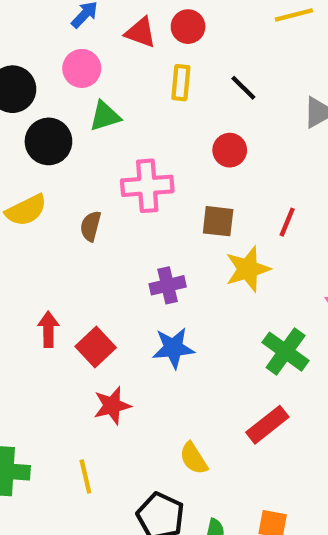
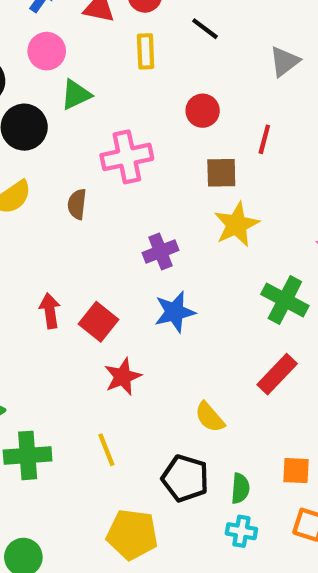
black line: (243, 88) -> (205, 29), moved
brown square: (218, 221) -> (221, 173), moved
red line: (287, 222) -> (264, 139), moved

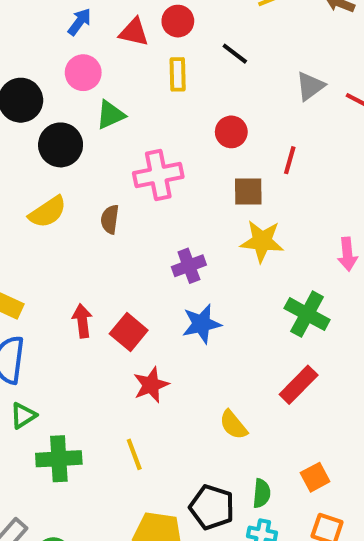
yellow star: (237, 225) -> (262, 241), turned 30
orange square: (296, 471) -> (315, 477), turned -32
black pentagon: (185, 478) -> (212, 507), moved

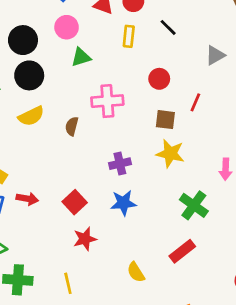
black circle: (61, 145) -> (29, 75), moved
red arrow: (82, 321) -> (27, 199), moved, turned 100

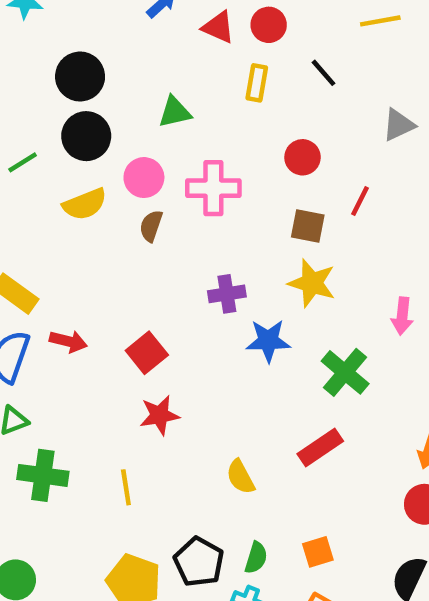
pink circle: (67, 27) -> (144, 178), moved
blue star: (123, 203) -> (268, 341), moved

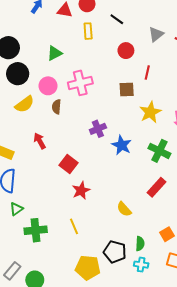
red circle: (302, 157) -> (126, 51), moved
yellow star: (312, 283) -> (150, 112), moved, turned -30
red arrow: (68, 341) -> (40, 141), moved, turned -119
blue star: (268, 341) -> (122, 145), turned -30

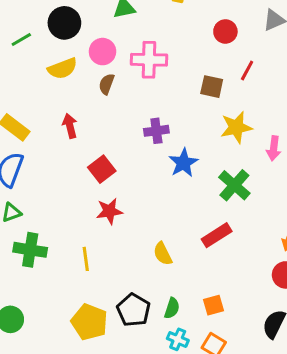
cyan cross: (141, 265) -> (178, 339), moved

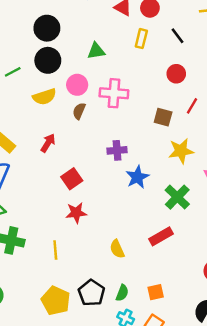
red arrow: (70, 126) -> (48, 143), turned 42

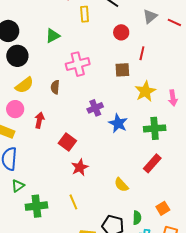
pink circle: (77, 85) -> (15, 109), moved
green cross: (177, 197) -> (155, 128), turned -30

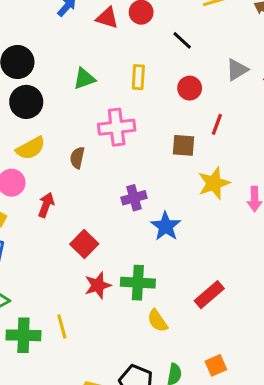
yellow rectangle: (85, 14) -> (138, 77), moved
green cross: (155, 128) -> (138, 283), moved
yellow line: (73, 202) -> (62, 326), moved

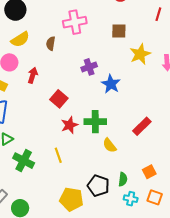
red line: (217, 124) -> (158, 14), moved
yellow line: (62, 326) -> (58, 155), moved
green cross: (23, 335) -> (24, 161), turned 30

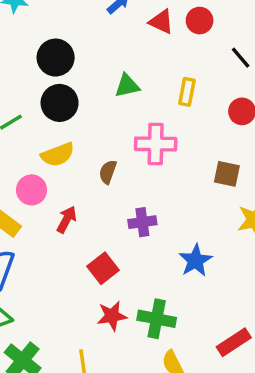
purple cross: (89, 67) -> (142, 222), moved

